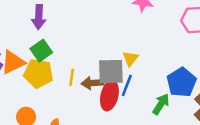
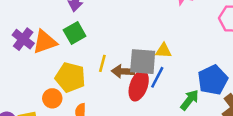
yellow triangle: (130, 59) -> (164, 51), turned 49
yellow pentagon: (38, 74) -> (70, 77), moved

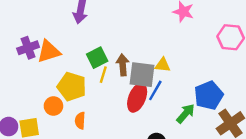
green square: (75, 33) -> (97, 58), moved
purple cross: (23, 39) -> (28, 48), turned 30
brown arrow: (123, 71) -> (123, 65), moved, turned 80

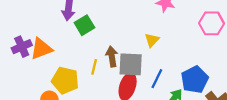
green square: (97, 58) -> (84, 25), moved
yellow triangle: (163, 65) -> (152, 40), moved, turned -49
blue line: (155, 90) -> (157, 79), moved

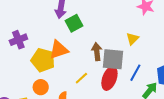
orange triangle: (41, 49) -> (59, 50), moved
yellow line: (94, 67) -> (81, 78), moved, turned 32
yellow pentagon: (65, 80) -> (43, 60), moved

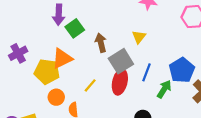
brown arrow: (97, 52) -> (101, 43), moved
gray square: (113, 59) -> (121, 61), turned -30
orange circle: (41, 87) -> (56, 97), moved

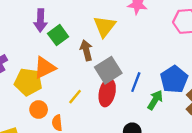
yellow triangle: (139, 37) -> (105, 26), moved, size x1.5

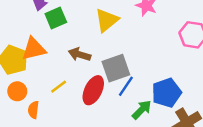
brown arrow: (86, 50) -> (80, 54), moved, turned -72
gray square: (108, 70) -> (116, 68), moved

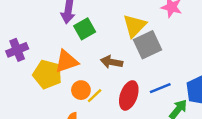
gray square: (116, 68) -> (147, 45), moved
blue line: (126, 86) -> (160, 88), turned 40
orange circle: (17, 91) -> (81, 90), moved

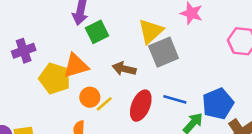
blue line: (160, 88) -> (175, 99), turned 35

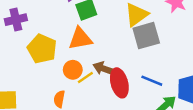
orange triangle: (76, 66) -> (80, 39), moved
brown arrow: (124, 69) -> (104, 69), moved
red ellipse: (141, 106) -> (119, 83), turned -44

